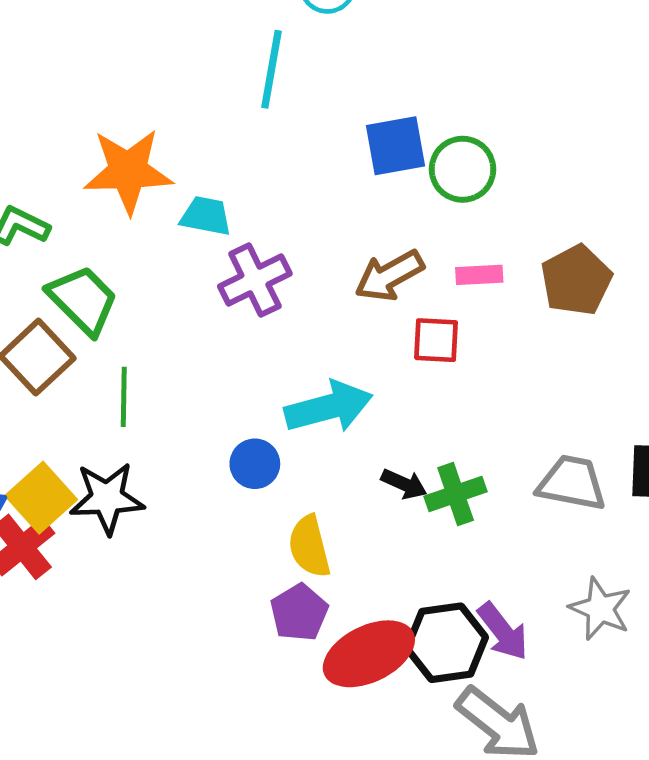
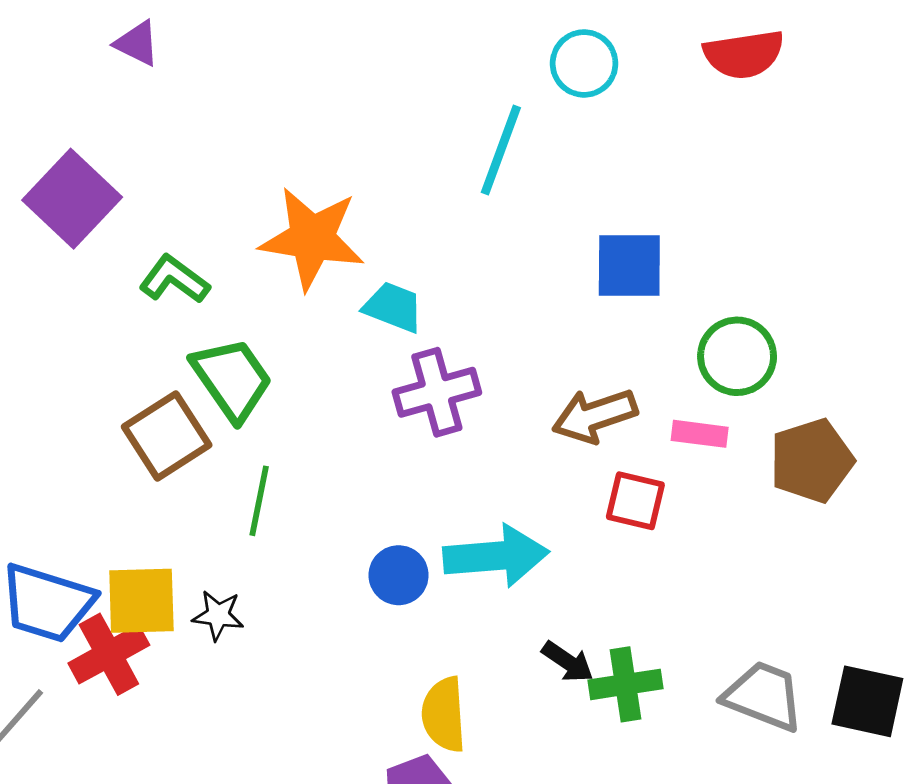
green circle: (463, 169) -> (737, 356), moved
blue circle: (255, 464) -> (399, 575), moved
yellow square: (41, 498) -> (141, 601), turned 30
black star: (107, 498) -> (218, 615), size x0.6

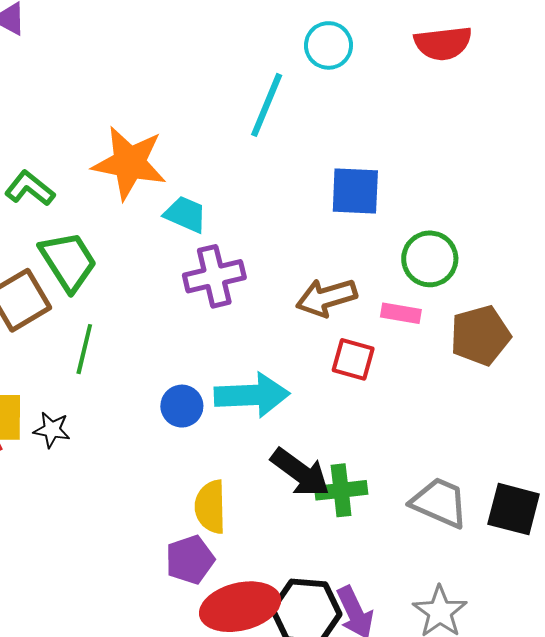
black arrow: (568, 662) -> (300, 473), size x1.6

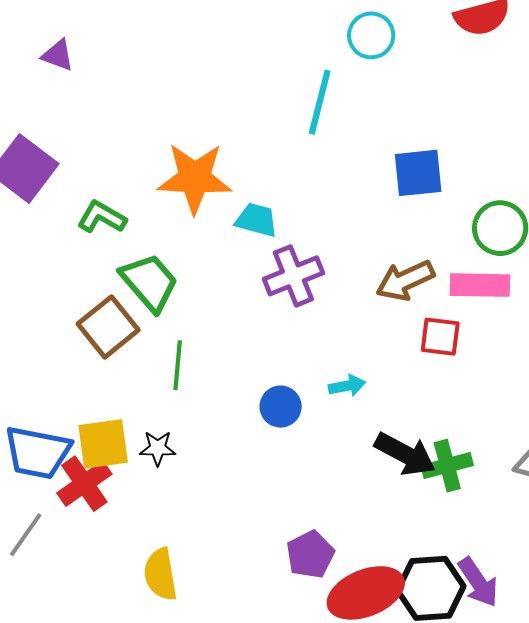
pink rectangle: (401, 313) -> (480, 285), size x1.5
cyan arrow: (252, 395) -> (347, 386), size x0.5
yellow semicircle: (210, 507) -> (160, 574), moved

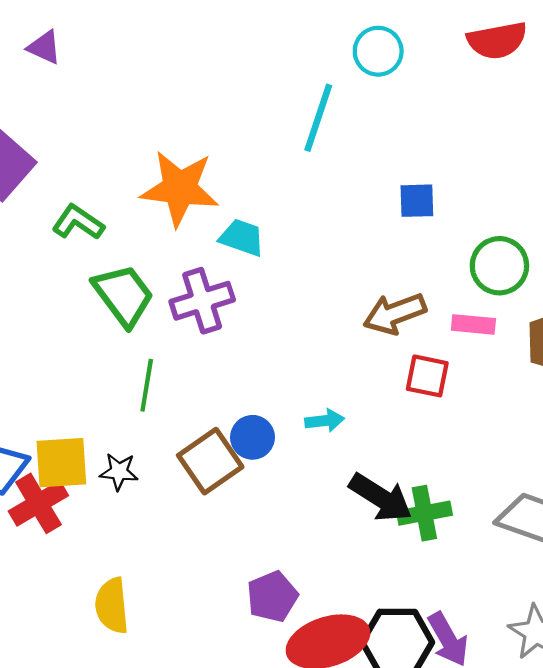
blue square: (418, 173) -> (417, 201), size x0.7
purple cross: (293, 276) -> (202, 301), moved
pink rectangle: (480, 285) -> (473, 324), size x0.7
brown square: (108, 327) -> (210, 461), moved

